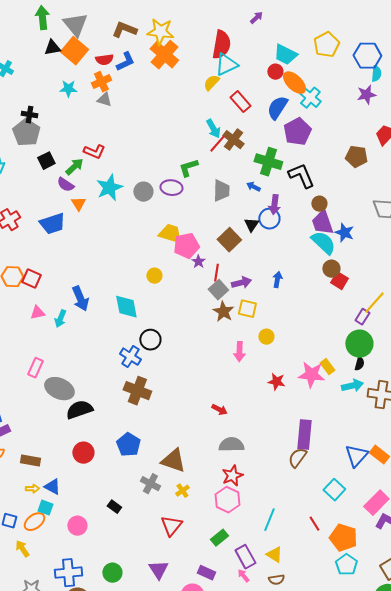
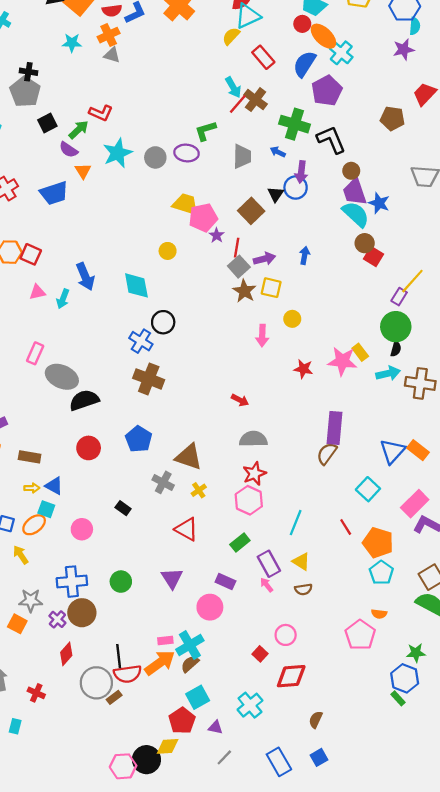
red triangle: (171, 526) -> (187, 529), turned -40

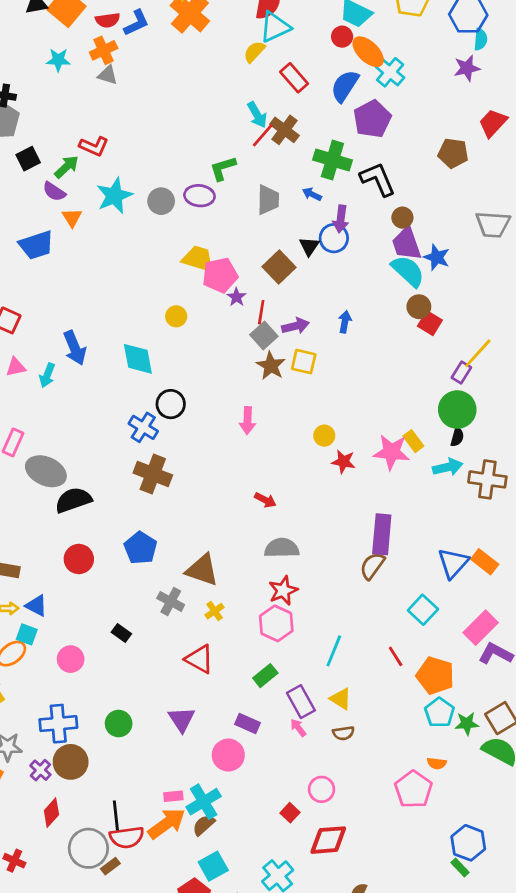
yellow circle: (292, 319) -> (324, 436), moved
pink arrow: (262, 336) -> (247, 421), moved
green star: (416, 653) -> (467, 724), moved

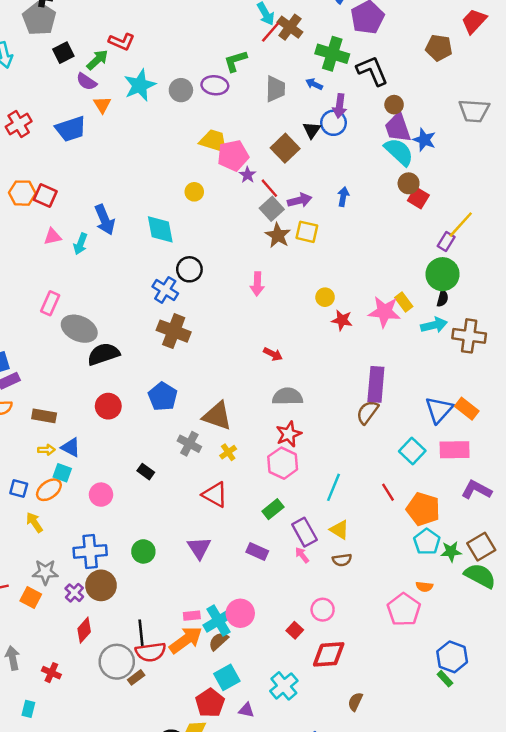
red line: (261, 312) -> (269, 188), turned -50
pink rectangle: (481, 628) -> (455, 450), moved, turned 44
pink circle: (228, 755) -> (240, 613), moved

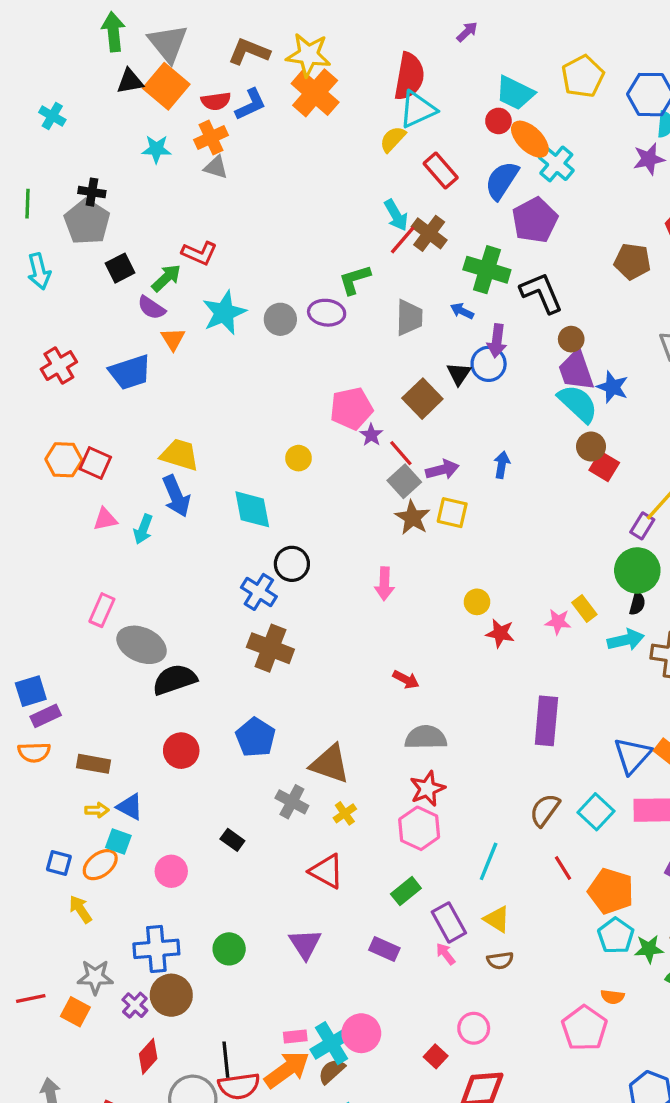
yellow trapezoid: (214, 141) -> (180, 455), moved
pink star: (384, 312) -> (558, 622), size x0.6
brown semicircle: (367, 412) -> (545, 810), moved

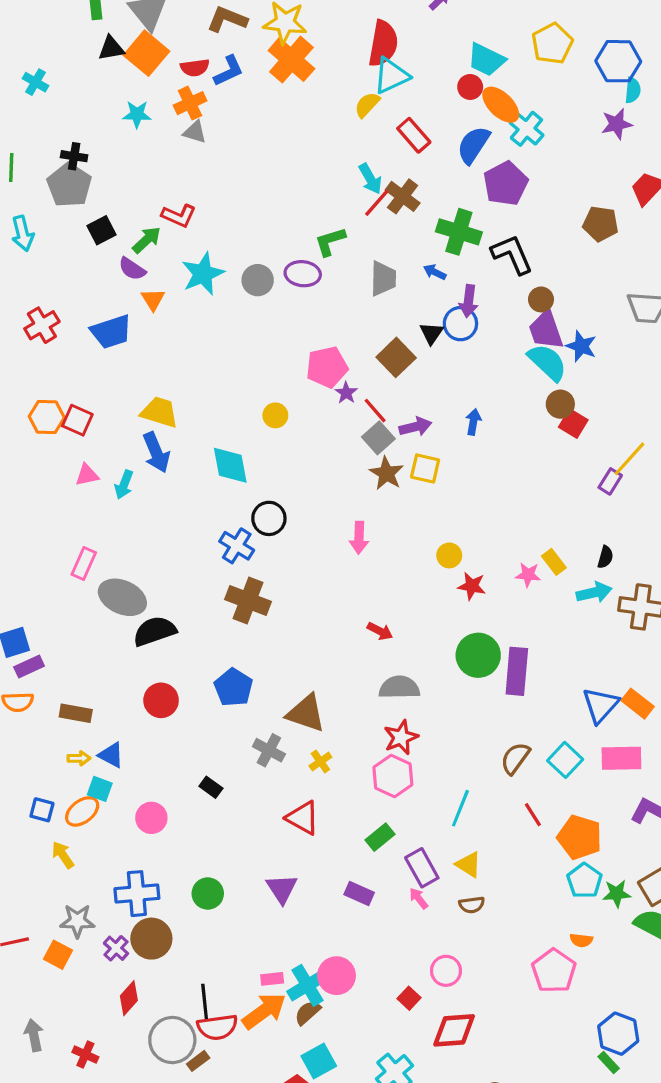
green circle: (637, 570) -> (478, 655), moved

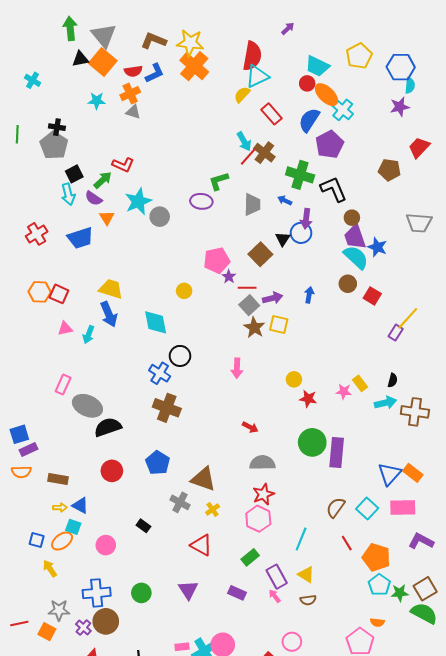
cyan arrow: (23, 233) -> (68, 194), moved
gray circle: (258, 280) -> (160, 217), moved
brown circle: (560, 404) -> (348, 284), moved
red line: (375, 411) -> (247, 288), turned -48

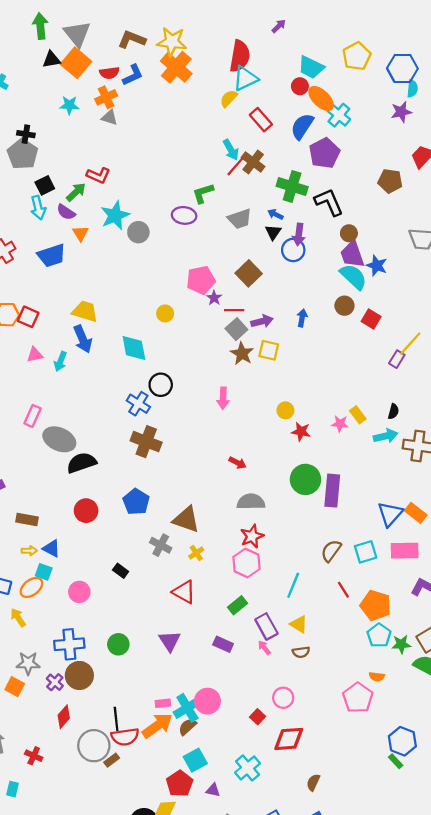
gray trapezoid: (252, 204) -> (240, 219), turned 70
black triangle: (283, 239) -> (273, 232), moved
cyan square: (367, 508) -> (366, 552), turned 30

